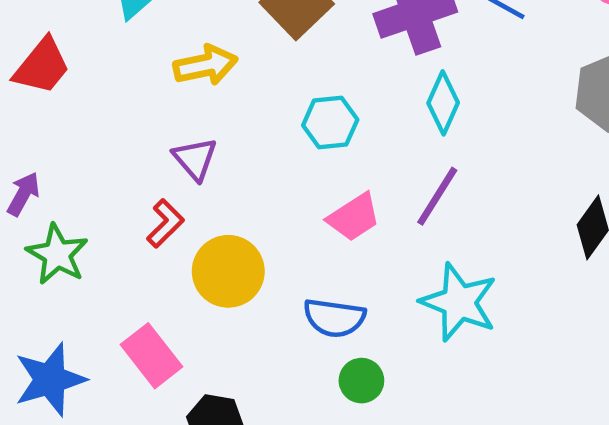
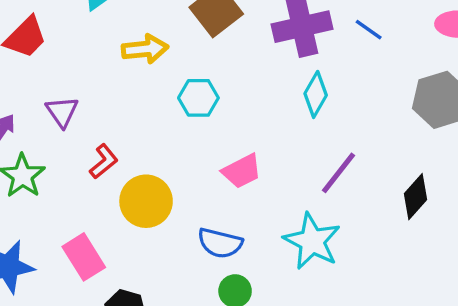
cyan hexagon: (330, 122) -> (198, 98), moved
purple triangle: (195, 159) -> (62, 112), moved
purple line: (437, 196) -> (339, 173), moved

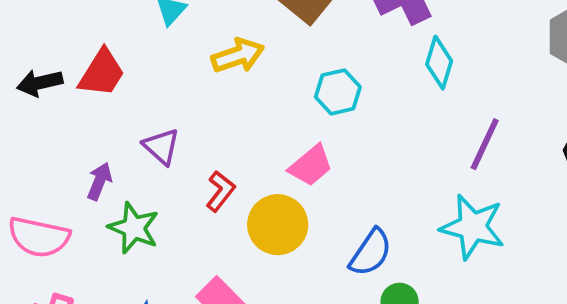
cyan hexagon: (198, 98) -> (338, 92), moved
pink trapezoid: (242, 171) -> (311, 166), moved
blue semicircle: (220, 243) -> (371, 252), turned -57

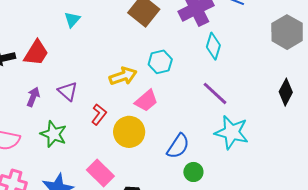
yellow arrow: (238, 56) -> (123, 76), moved
purple line: (485, 144) -> (215, 93), moved, turned -72
purple arrow: (99, 181) -> (33, 97), moved

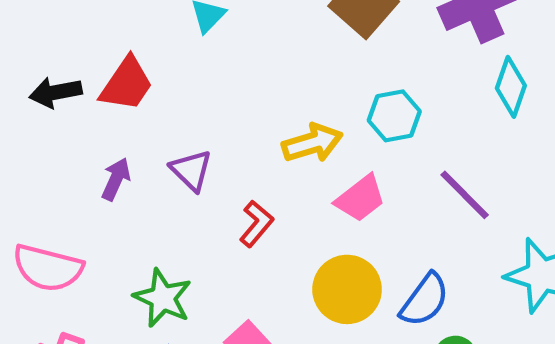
purple line: (215, 93) -> (465, 195), moved
yellow circle: (129, 132) -> (347, 289), moved
green star: (53, 134) -> (163, 298), moved

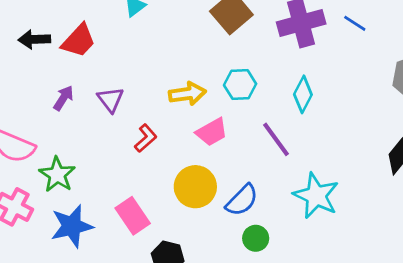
cyan diamond: (511, 87) -> (303, 94), moved
green star: (163, 298) -> (57, 175), moved

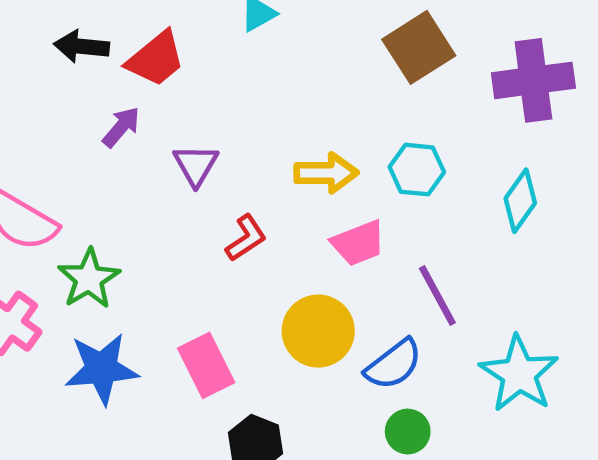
purple arrow: (63, 98) -> (121, 127), moved
purple line: (276, 139) -> (437, 295), moved

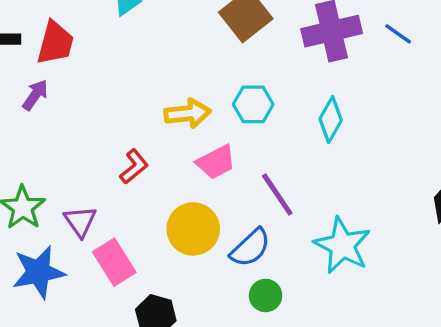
red trapezoid: (156, 59) -> (55, 43), turned -30
purple triangle: (196, 165) -> (80, 221), moved

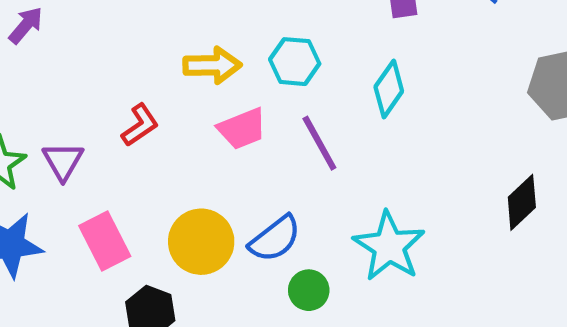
purple line: (277, 194) -> (319, 143), moved
purple triangle: (80, 221) -> (63, 161), moved
yellow circle: (193, 229) -> (201, 242), moved
green circle: (266, 295) -> (309, 290), moved

